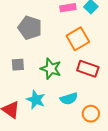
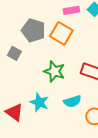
orange square: (78, 39) -> (61, 33), moved, turned -30
gray square: (18, 65) -> (14, 53), moved, turned 32

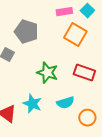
orange square: (61, 33) -> (75, 35), moved

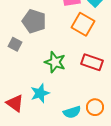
cyan semicircle: (65, 103) -> (72, 112), moved
cyan star: (32, 104) -> (40, 93), turned 30

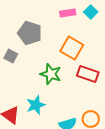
orange square: (83, 24) -> (72, 48), moved

